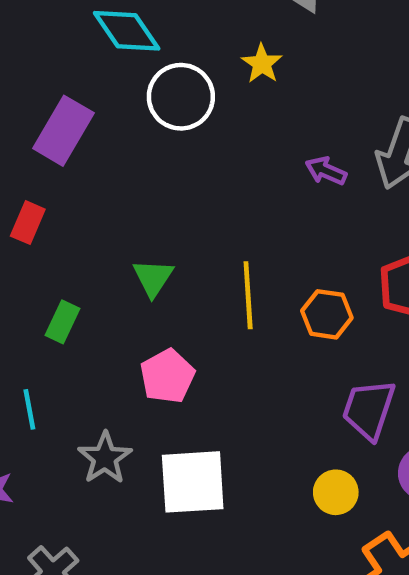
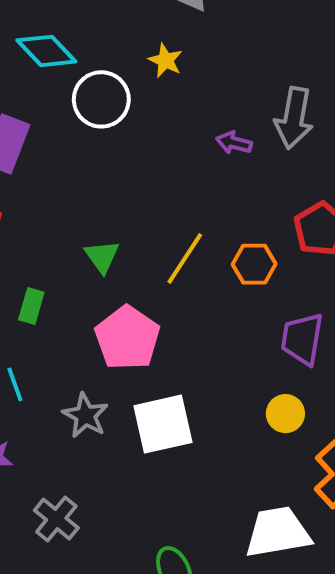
yellow line: (248, 295) -> (185, 258), turned 46
pink pentagon: (167, 376) -> (127, 338), size x1.4

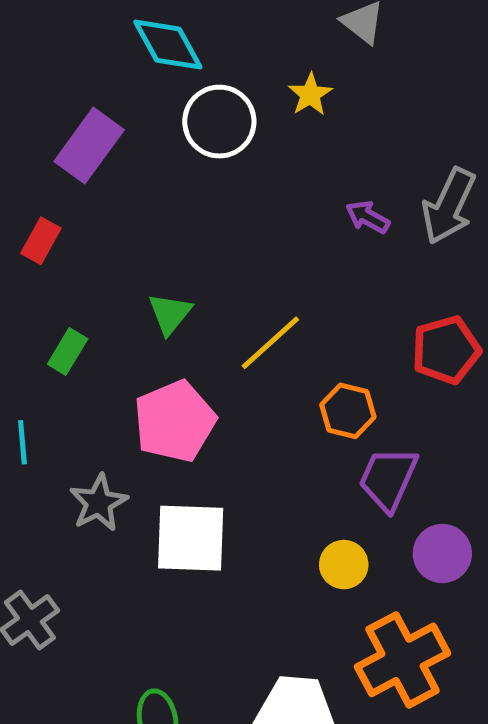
orange hexagon: (254, 264) -> (348, 411), moved

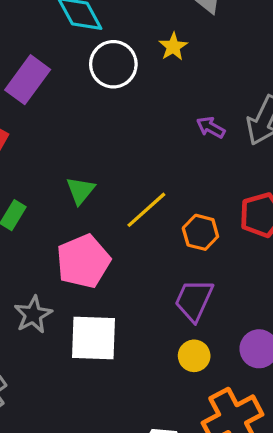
orange hexagon: (348, 411) -> (200, 232), moved
purple trapezoid: (388, 479) -> (194, 300), moved

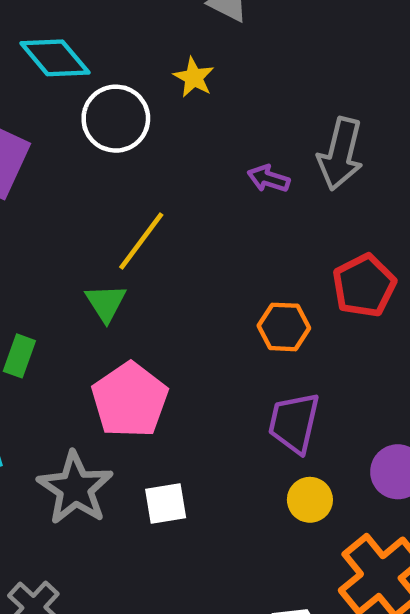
yellow line: (146, 210) -> (141, 241), moved
gray star: (33, 315) -> (75, 488), size x1.4
white square: (94, 338) -> (166, 504), size x0.6

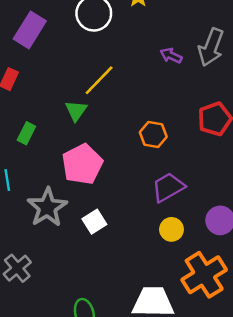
orange hexagon: (284, 327) -> (153, 134), moved
purple trapezoid: (294, 423) -> (168, 187), turned 40
white square: (166, 504) -> (94, 222), turned -30

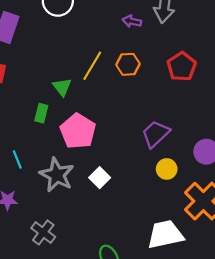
yellow line: (99, 80) -> (92, 66), moved
green rectangle: (26, 133) -> (41, 113), moved
orange hexagon: (153, 134) -> (128, 64), moved

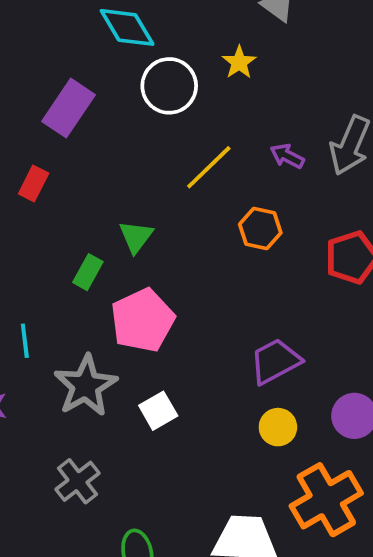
yellow line: (92, 66) -> (209, 167), moved
gray cross: (43, 232) -> (77, 481), moved

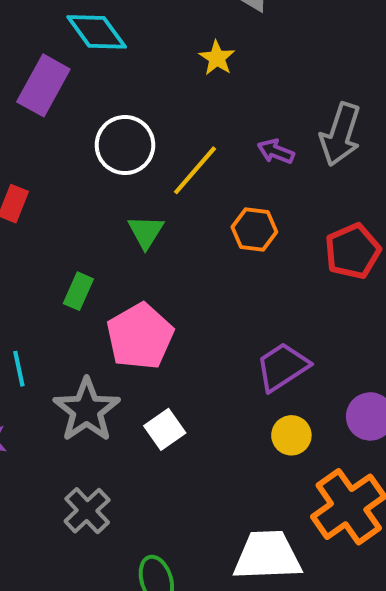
white circle: (169, 86) -> (125, 145), moved
purple rectangle: (68, 108) -> (43, 85), moved
green triangle: (136, 237) -> (146, 232), moved

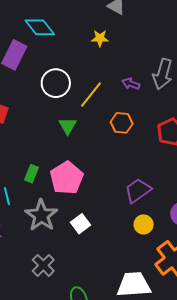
yellow star: (217, 58) -> (100, 38), turned -30
green rectangle: (78, 291) -> (32, 174), moved

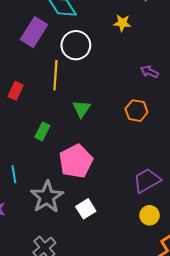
white circle: (56, 83) -> (76, 45), moved
yellow line: (91, 94) -> (55, 75), moved, turned -40
green rectangle: (32, 174) -> (42, 131), moved

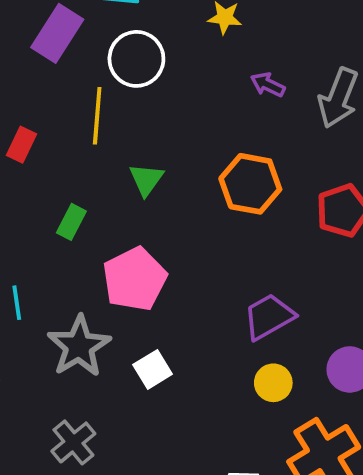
purple arrow: (149, 72) -> (268, 85), moved
orange hexagon: (136, 111) -> (250, 184), size x1.4

